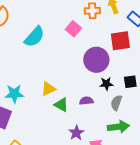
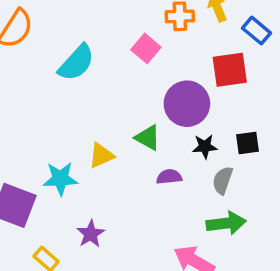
cyan star: (14, 94) -> (60, 179), moved
green triangle: (61, 105) -> (148, 138), moved
purple star: (76, 133) -> (91, 234), moved

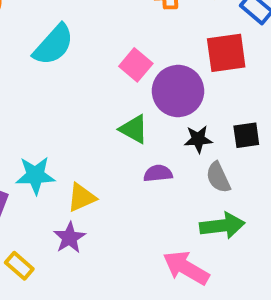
pink square: (146, 48) -> (136, 65), moved
yellow triangle: (101, 155) -> (82, 197), moved
gray semicircle: (223, 180) -> (218, 177), turned -44

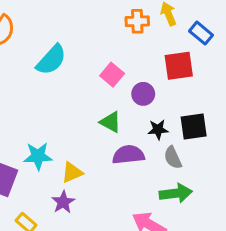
purple circle: (178, 91) -> (143, 94), size x0.6
black square: (246, 135) -> (194, 126), size x1.4
purple semicircle: (158, 173) -> (128, 155), size x1.5

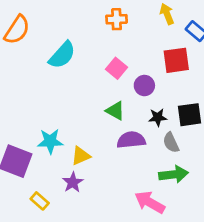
orange cross: (137, 21) -> (117, 19), moved

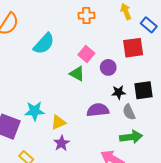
green triangle: (115, 111) -> (77, 74), moved
purple star: (73, 182) -> (62, 143), moved

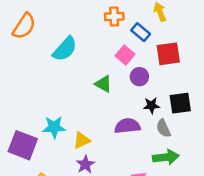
blue rectangle: (149, 25) -> (141, 32), moved
pink square: (86, 54) -> (125, 55), moved

